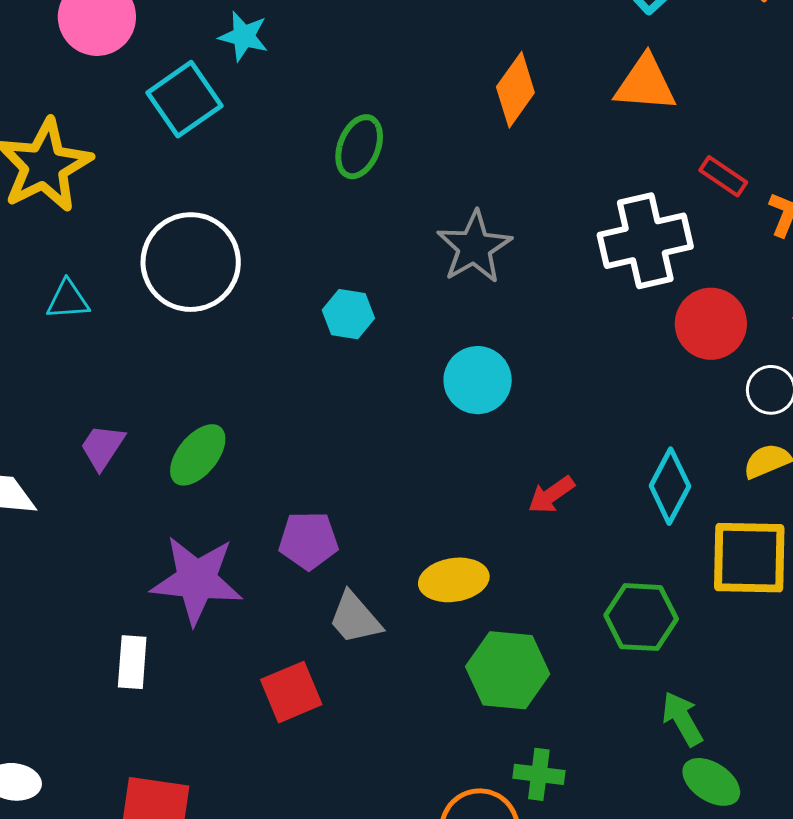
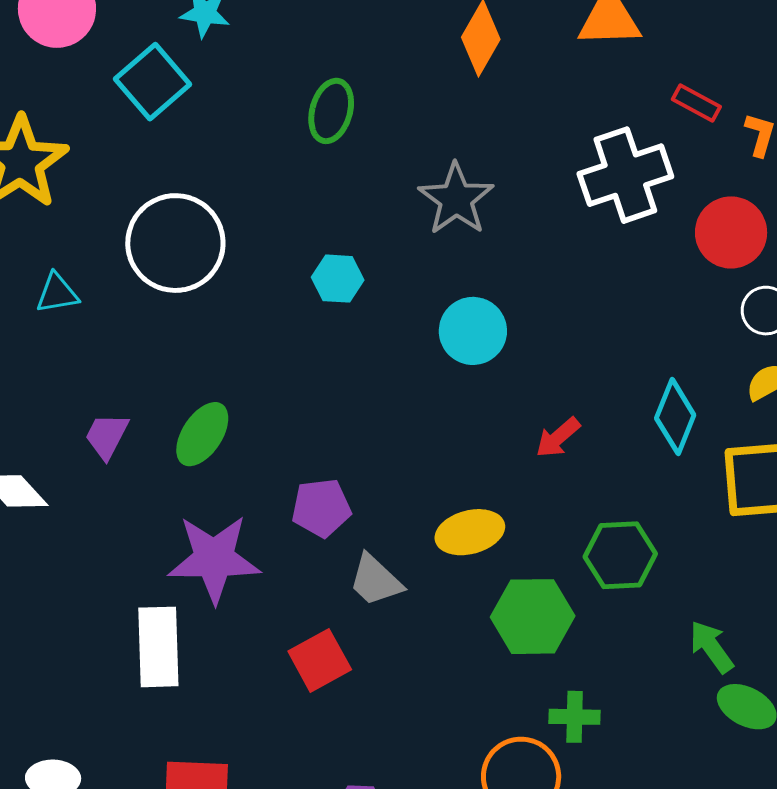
red circle: (711, 324) -> (731, 232), moved
green hexagon: (641, 617) -> (620, 555), moved
white rectangle: (132, 662) -> (158, 647), size x1.5

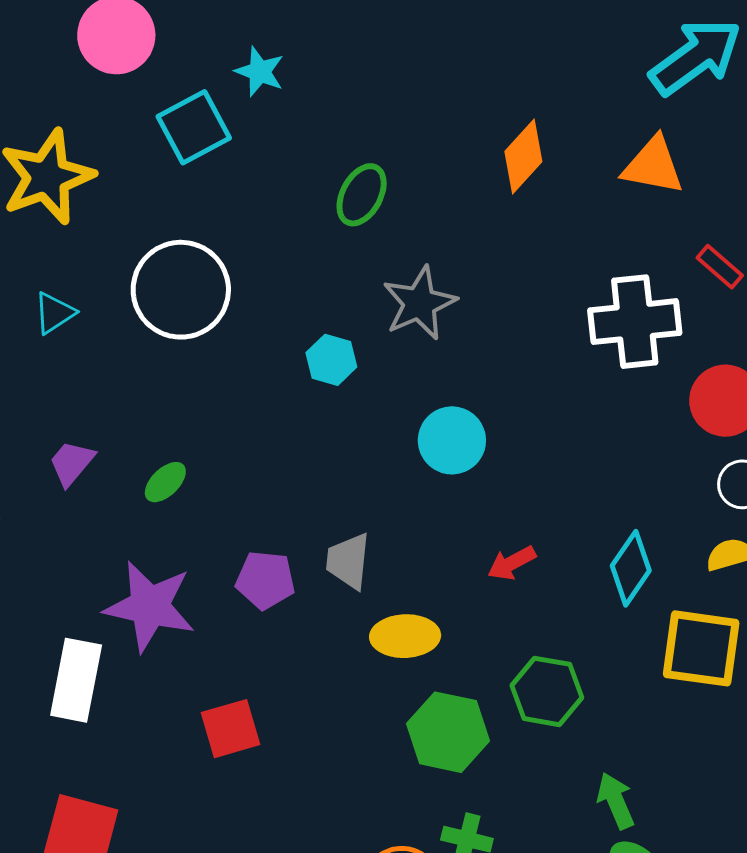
gray star: (456, 199) -> (420, 303), moved
cyan triangle: (57, 293) -> (54, 313), turned -36
green ellipse: (202, 434) -> (165, 482), size x0.7
gray trapezoid: (375, 580) -> (348, 561), moved, turned 40

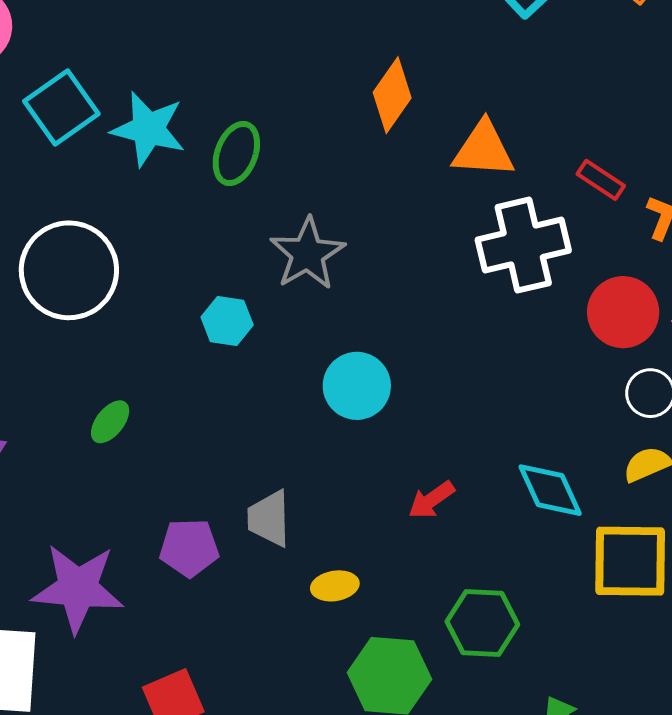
cyan star: (260, 72) -> (148, 129), moved, size x1.5
orange triangle: (653, 166) -> (483, 150), moved
green ellipse: (165, 482) -> (110, 422), moved
cyan diamond: (631, 568) -> (550, 490), turned -52
yellow ellipse: (405, 636) -> (335, 586), size x0.7

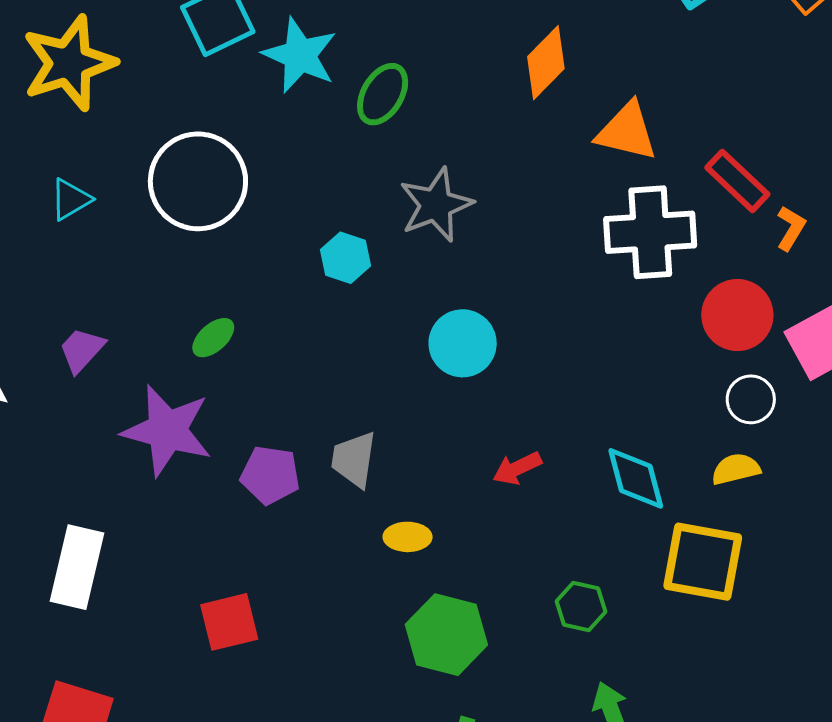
red rectangle: (601, 180) -> (737, 181), size x1.4
purple star: (78, 588) -> (167, 430), moved
green hexagon: (482, 623) -> (581, 607), moved, size x0.7

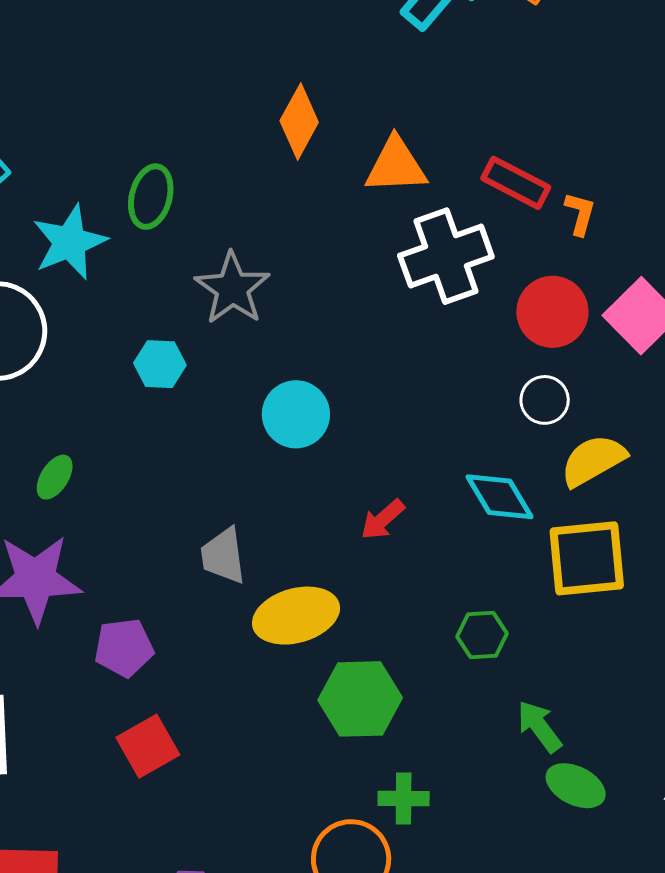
cyan star: (300, 55) -> (70, 242), moved, turned -30
white circle: (751, 399) -> (545, 400), moved
yellow semicircle: (736, 469) -> (593, 460), size x1.4
purple pentagon: (270, 475) -> (124, 648), moved
yellow ellipse: (408, 537) -> (296, 616), size x1.8

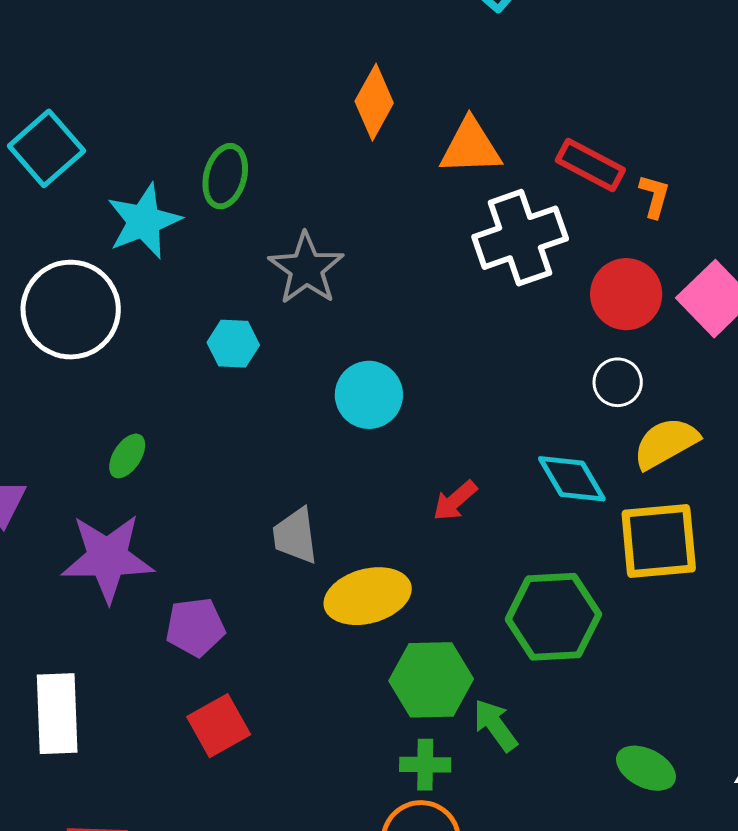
green hexagon: (482, 635) -> (553, 617), size x1.8
green arrow: (539, 726) -> (495, 725), moved
green cross: (404, 799) -> (425, 765), moved

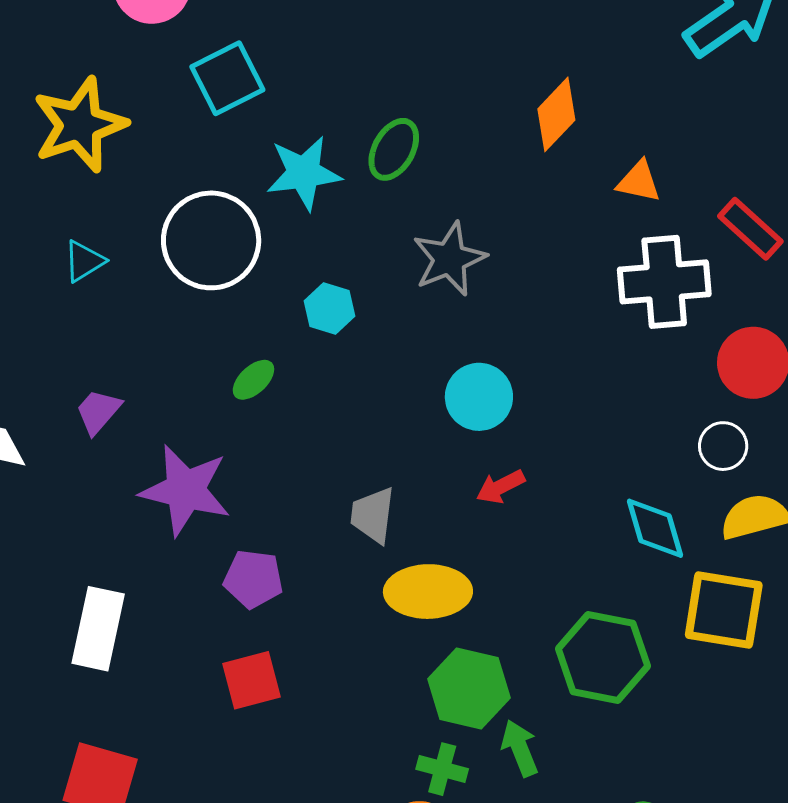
orange triangle: (471, 147) -> (639, 182), size x0.7
cyan hexagon: (233, 344) -> (330, 308), moved
green ellipse: (127, 456) -> (253, 380), moved
red arrow: (455, 501) -> (501, 487), moved

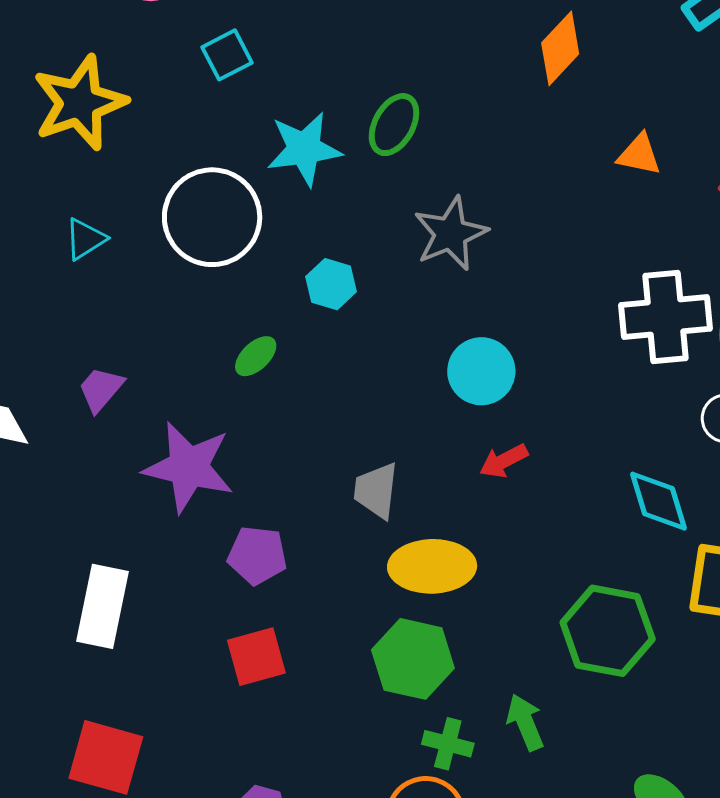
cyan square: (227, 78) -> (227, 55), size x0.7
orange diamond: (556, 114) -> (560, 48), moved
white cross: (664, 282) -> (665, 317), moved
green hexagon: (469, 688) -> (413, 659), moved

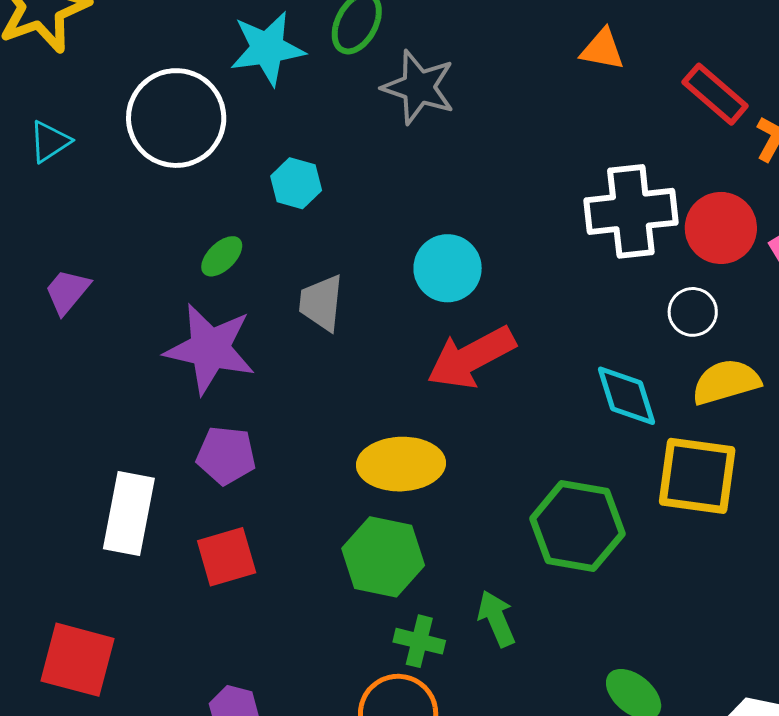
gray star: (451, 234) -> (419, 87), moved, turned -30
red arrow: (504, 461) -> (471, 358), size x1.8
purple star: (189, 467) -> (210, 349), moved
gray trapezoid: (376, 491) -> (321, 303), moved
white rectangle: (103, 606) -> (129, 513), moved

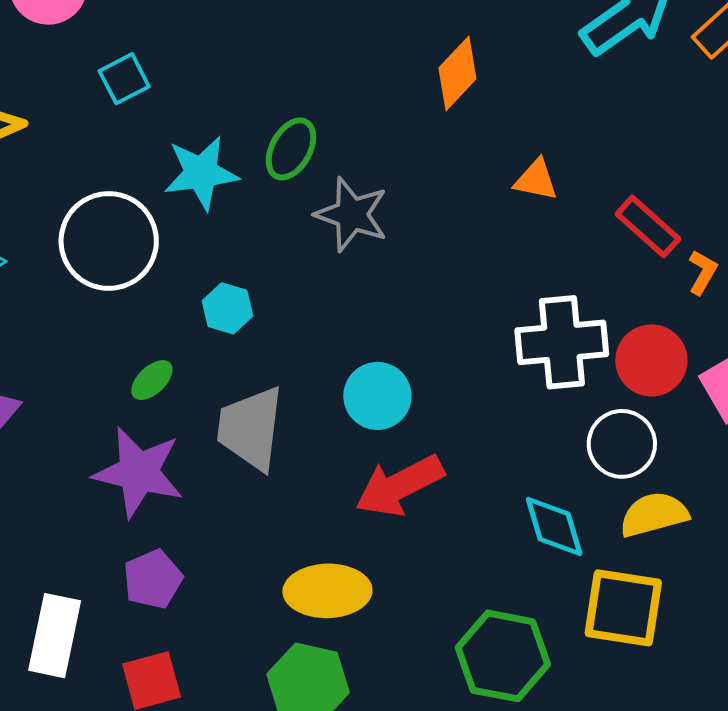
gray trapezoid: (321, 303) -> (251, 428), size x1.5
white circle: (693, 312) -> (622, 444), size x1.4
purple pentagon: (226, 455) -> (153, 579), turned -30

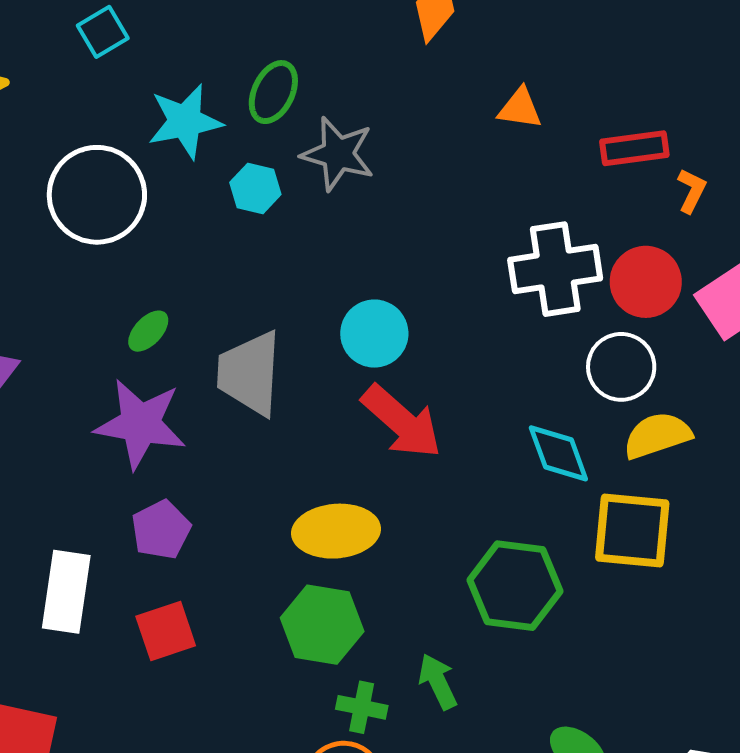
red rectangle: (648, 226) -> (634, 148), turned -46
cyan hexagon: (228, 308) -> (255, 188), moved
red arrow: (399, 486) -> (402, 422), turned -108

